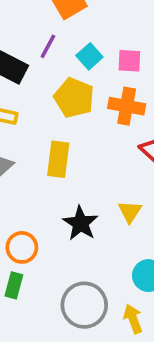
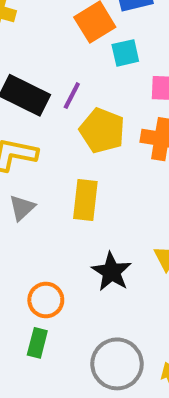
purple line: (48, 46) -> (72, 96), moved
cyan square: (89, 56) -> (125, 53), moved, turned 30

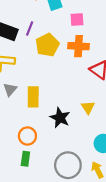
yellow pentagon: (102, 131) -> (47, 45), turned 30
yellow rectangle: (85, 200) -> (33, 97), moved

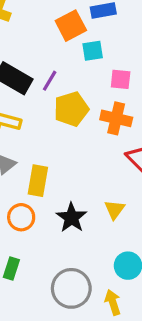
orange circle: (27, 136) -> (21, 217), moved

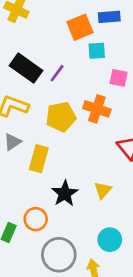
yellow pentagon: (71, 109) -> (61, 117), moved
orange cross: (116, 118) -> (97, 109), moved
orange circle: (21, 217) -> (36, 219), moved

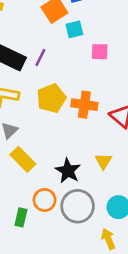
orange cross: (97, 109) -> (84, 105), moved
yellow rectangle: (39, 159) -> (23, 159), moved, turned -50
gray circle: (59, 255) -> (78, 206), moved

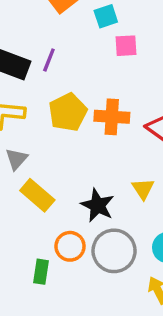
cyan square: (74, 29) -> (106, 16), moved

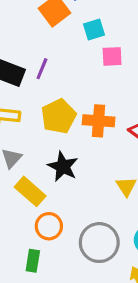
black star: (98, 205) -> (63, 167), moved
orange circle: (70, 246) -> (49, 226), moved

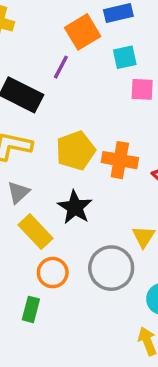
purple line: (42, 69) -> (61, 67), moved
gray circle: (99, 243) -> (111, 268), moved

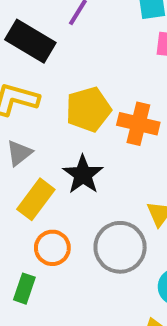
yellow rectangle: (36, 232) -> (36, 199), turned 76

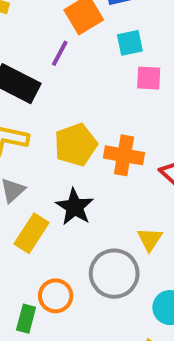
orange circle: (52, 248) -> (56, 296), moved

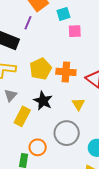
yellow triangle: (150, 239) -> (78, 104), moved

